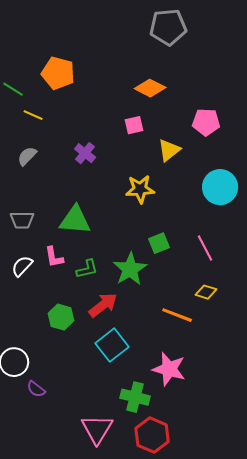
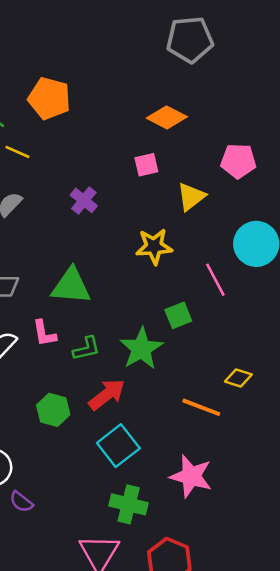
pink line: (205, 248) -> (215, 280), moved
green cross: (135, 397) -> (129, 504), moved

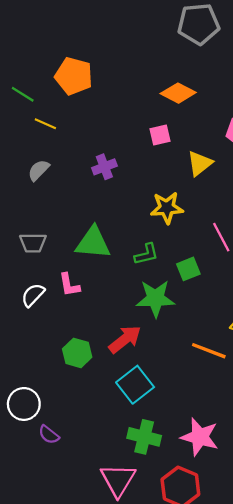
purple cross: (84, 200) -> (104, 167), turned 30
green L-shape: (86, 349) -> (146, 254), moved
green star: (141, 349) -> (155, 298), turned 30
pink star: (191, 476) -> (200, 437), moved

